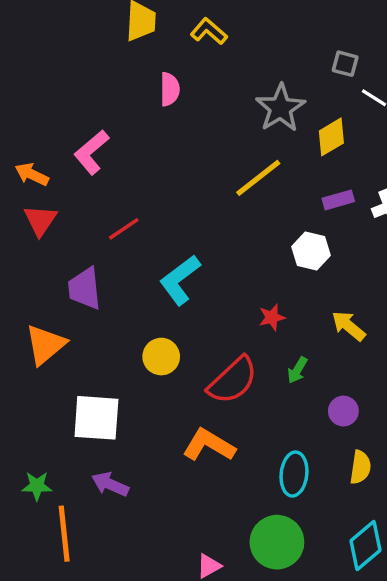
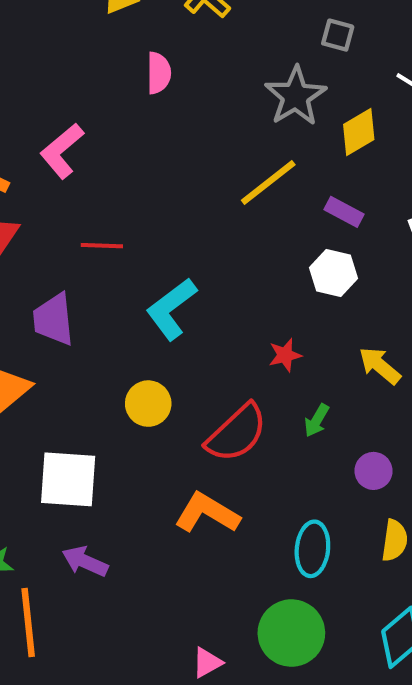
gray square: (345, 64) -> (338, 35), moved
purple rectangle: (338, 200) -> (344, 212), moved, turned 44
red line: (124, 229) -> (102, 246), turned 36

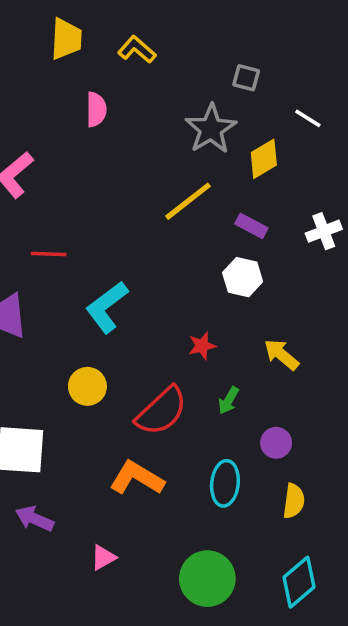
cyan ellipse: (312, 549) -> (225, 483), moved
pink triangle: (207, 663) -> (103, 557), moved

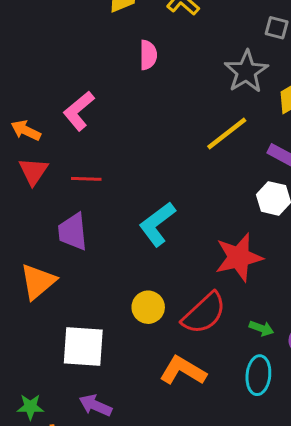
red line: (49, 254) -> (86, 179), moved
red star: (202, 346) -> (239, 257), size x2.0
yellow circle: (87, 386) -> (148, 307), moved
green arrow: (228, 400) -> (261, 328), moved, turned -100

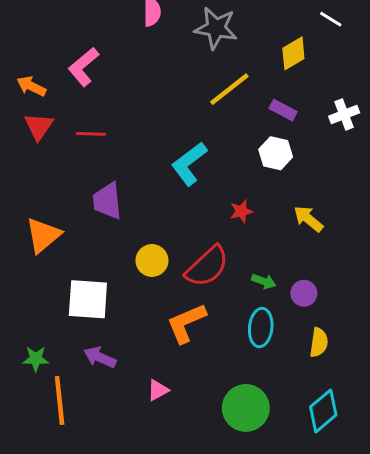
gray star: (246, 72) -> (216, 28), moved, turned -30
cyan L-shape: (157, 224) -> (189, 164), moved
purple trapezoid: (73, 232) -> (107, 201), moved
red star: (239, 257) -> (241, 211), size x0.5
orange L-shape: (183, 371) -> (186, 323), turned -54

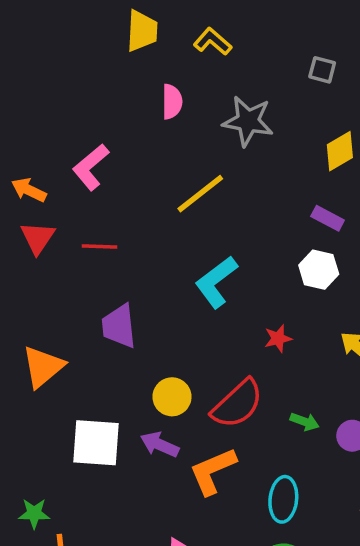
yellow line: (229, 89) -> (200, 194), moved
cyan ellipse: (261, 328) -> (283, 499), moved
purple arrow: (100, 357) -> (160, 445), moved

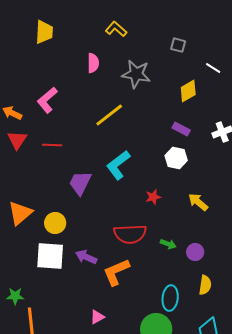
yellow trapezoid: (142, 31) -> (44, 32), moved
purple trapezoid: (119, 326) -> (80, 183), moved, turned 32
yellow circle: (172, 397) -> (55, 223), moved
red semicircle: (237, 404) -> (130, 234), turned 40
cyan ellipse: (283, 499) -> (170, 298), moved

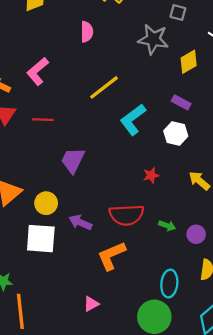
gray star: (136, 74) -> (153, 39), moved
cyan L-shape: (118, 165) -> (133, 120), moved
purple arrow: (86, 257) -> (80, 222), moved

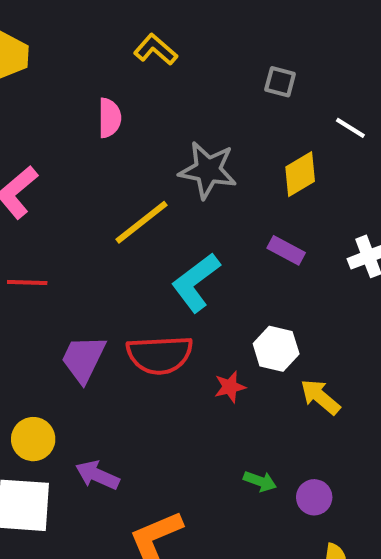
gray star: (153, 39) -> (208, 170), moved
white hexagon: (176, 134) -> (276, 349), moved
red semicircle: (126, 215) -> (160, 355), moved

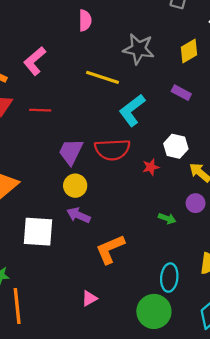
yellow line: (142, 222) -> (103, 77), turned 56
yellow circle: (33, 439) -> (75, 186), moved
purple circle: (314, 497) -> (196, 203), moved

